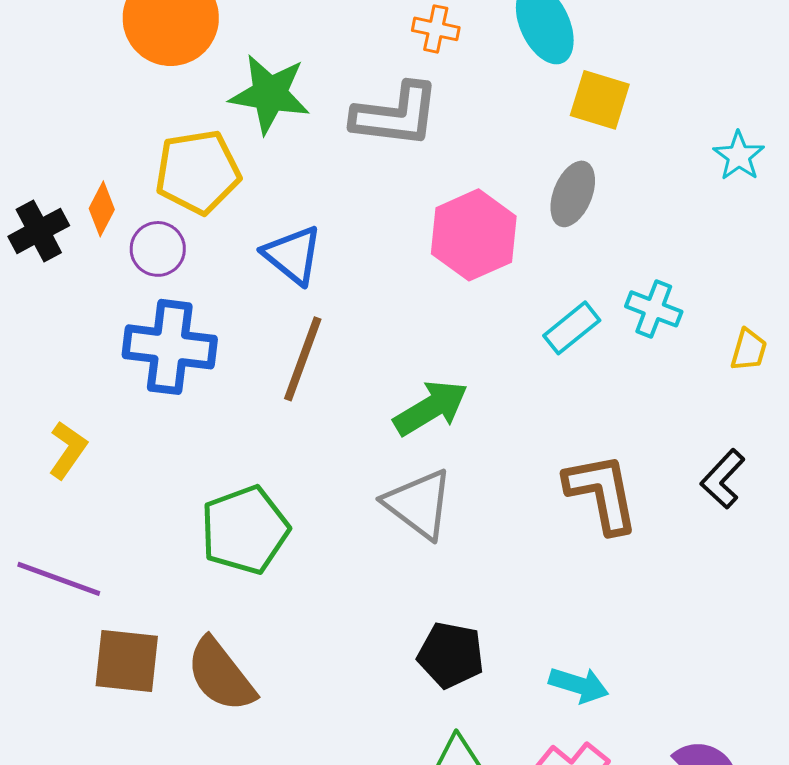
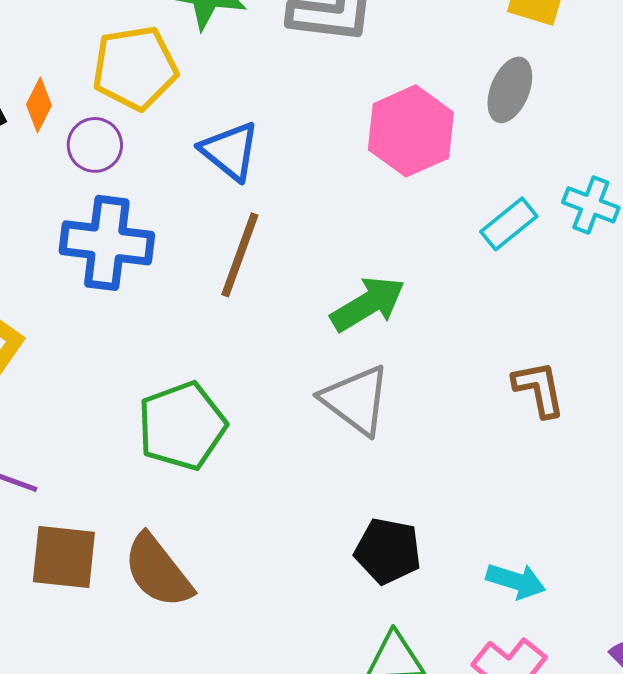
brown L-shape: (602, 493) -> (539, 389), size x0.7

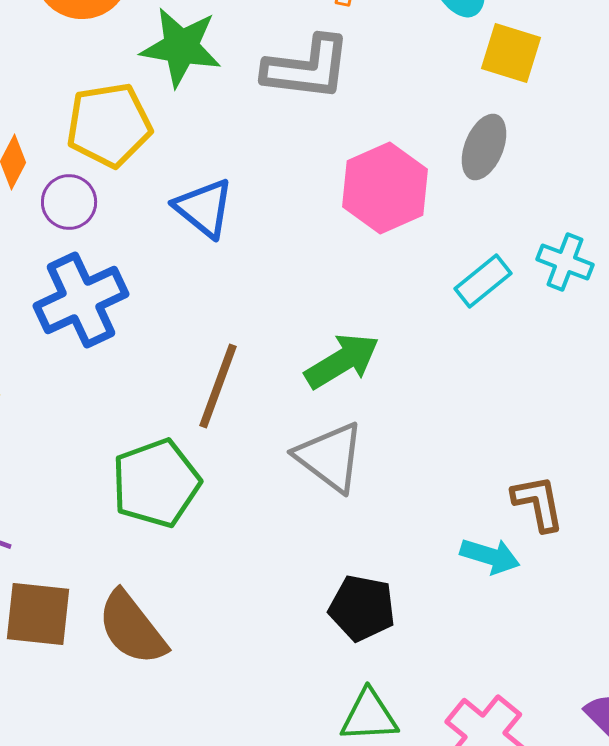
blue cross: (107, 243) -> (81, 300), turned -32
brown line: (240, 255) -> (218, 386), moved
brown L-shape: (539, 389) -> (538, 503), moved
cyan arrow: (516, 581) -> (490, 556), moved

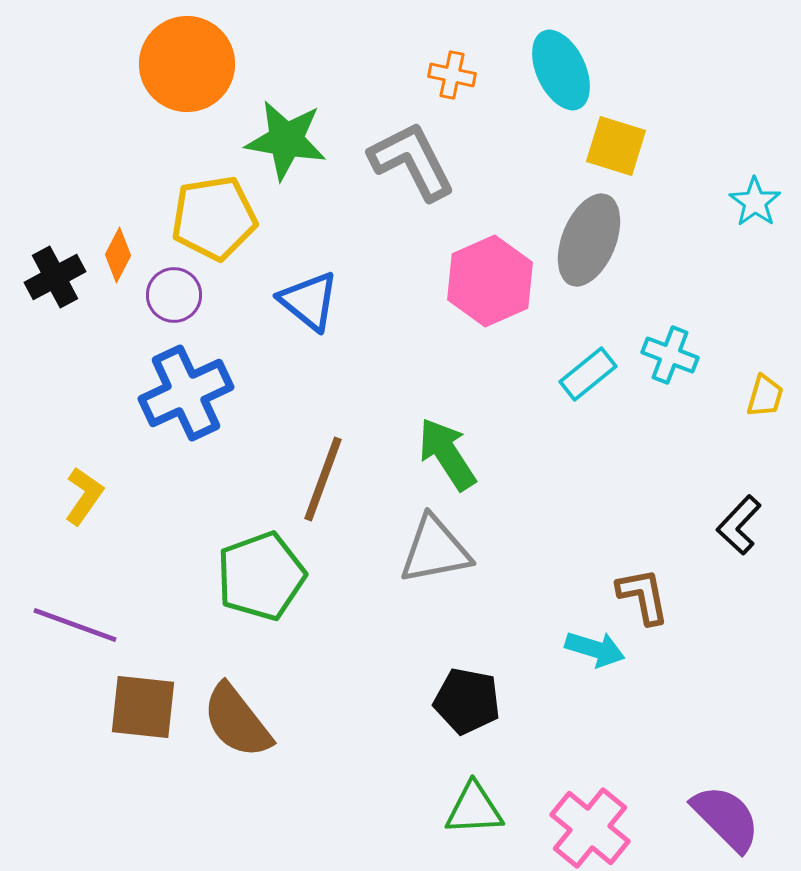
gray L-shape: (307, 68) -> (412, 161), turned -124
gray ellipse: (484, 147) -> (589, 240), size x1.4
green arrow: (342, 361) -> (447, 454), turned -92
gray triangle: (330, 457) -> (435, 550), turned -48

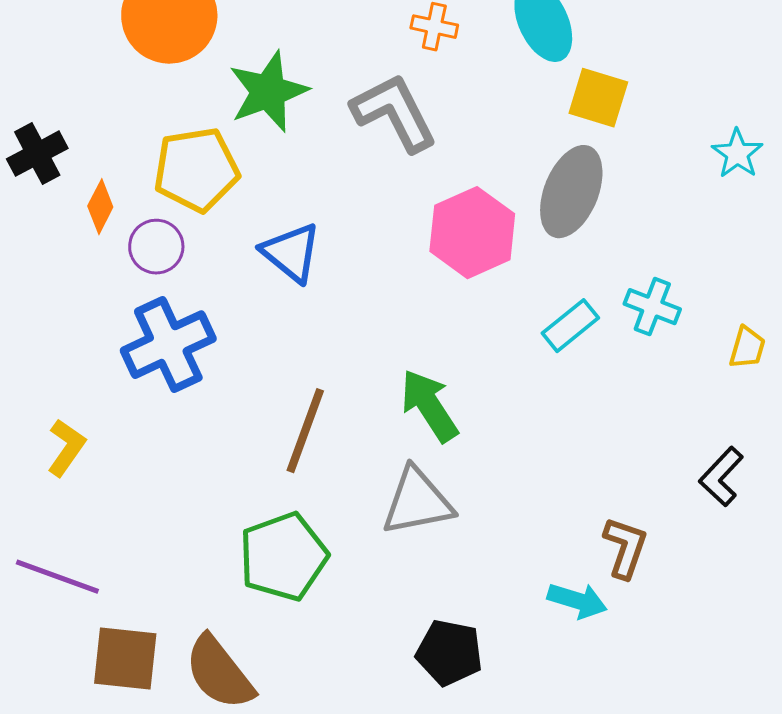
green star: (286, 140) -> (268, 92), turned -30
black cross: (55, 277) -> (37, 154), moved
green pentagon: (261, 576) -> (283, 557), moved
brown L-shape: (643, 596) -> (625, 548), turned 30

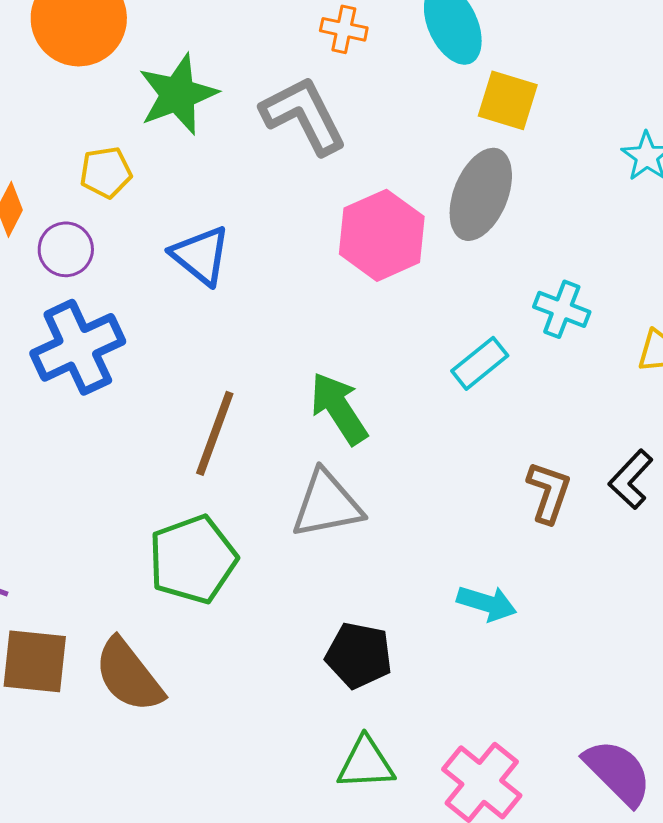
yellow pentagon: (196, 170) -> (106, 172), size x0.6
cyan rectangle: (570, 326) -> (480, 363), moved
brown L-shape: (625, 548) -> (549, 492), moved

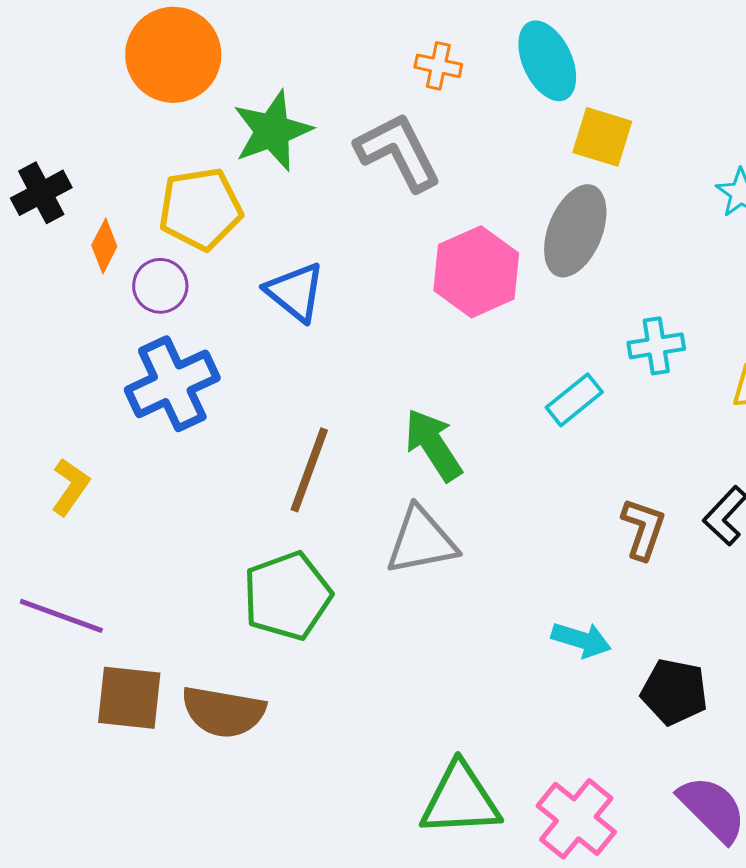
yellow pentagon: (106, 172) -> (200, 209), size x1.6
cyan cross: (562, 309) -> (656, 346), turned -30
black pentagon: (359, 655) -> (674, 692), moved
brown semicircle: (129, 675) -> (223, 712), turned -42
green triangle: (366, 763) -> (460, 800), size x1.4

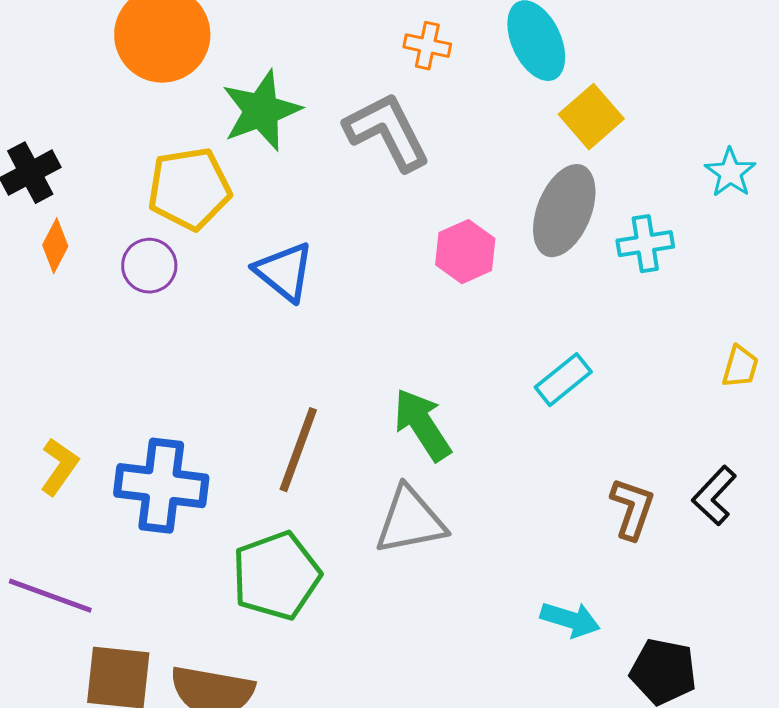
yellow square: (602, 137) -> (591, 117), turned 32
orange diamond: (104, 246) -> (55, 246), moved
pink hexagon: (476, 272) -> (465, 252), size x0.7
cyan cross: (656, 346) -> (645, 244), moved
blue cross: (172, 384) -> (161, 486), moved, turned 32

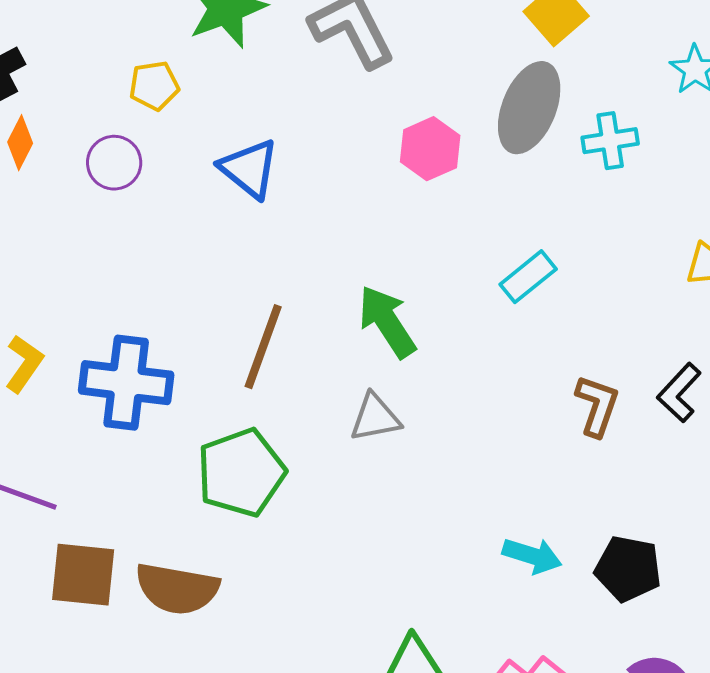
yellow pentagon: (189, 189) -> (154, 86), size x0.6
gray triangle: (410, 521) -> (375, 418), size x0.7
cyan arrow: (570, 620) -> (532, 556), moved

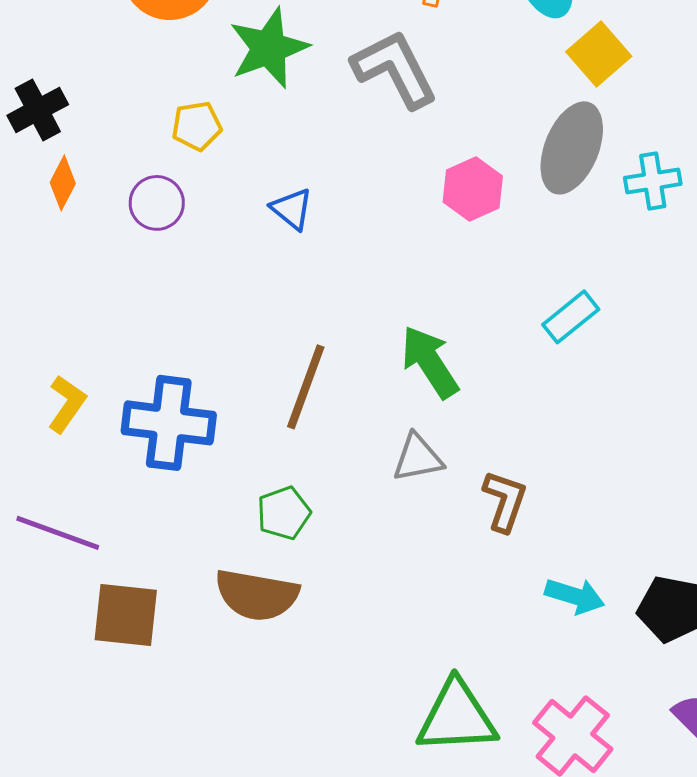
blue triangle: (249, 169) -> (292, 209), size x0.7
brown L-shape: (597, 406) -> (505, 501), moved
green pentagon: (241, 473) -> (284, 513), size x0.6
brown semicircle: (177, 589) -> (257, 595), moved

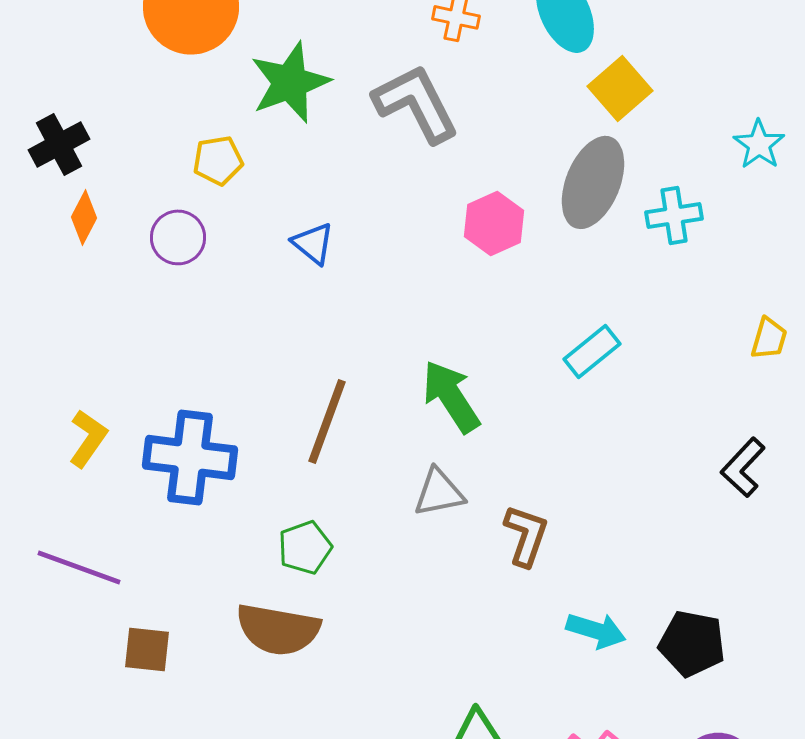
brown square: (126, 615) -> (147, 649), size x0.7

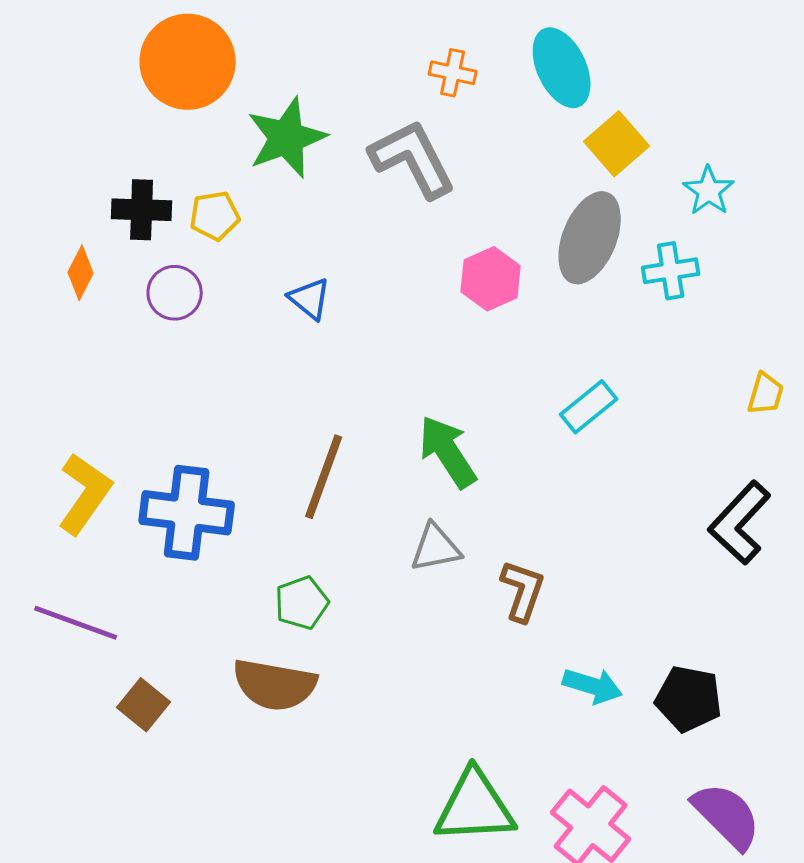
black cross: (59, 144) -> (142, 210), moved, turned 30
cyan star: (759, 144) -> (709, 191), moved
yellow L-shape: (88, 438) -> (85, 494), size x1.4
black L-shape: (743, 467) -> (740, 523), size x1.4
brown square: (147, 649) -> (144, 705), turned 33

